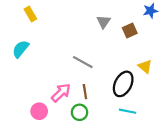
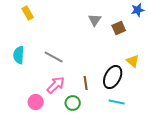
cyan semicircle: (21, 49) -> (19, 55), moved, turned -36
gray line: (83, 62) -> (54, 57), moved
brown line: (85, 92) -> (86, 83), moved

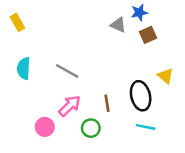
blue star: (138, 10) -> (139, 12), moved
yellow rectangle: (28, 13) -> (17, 22), moved
gray triangle: (95, 20) -> (118, 25), turned -40
black ellipse: (113, 77) -> (141, 96), turned -40

